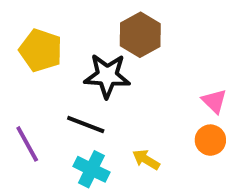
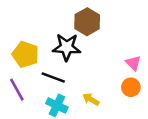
yellow pentagon: (41, 50) -> (25, 54), moved

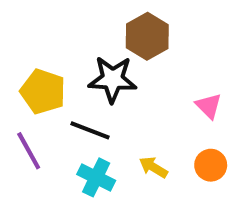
pink triangle: (133, 63) -> (209, 106), moved
orange circle: (131, 87) -> (211, 165), moved

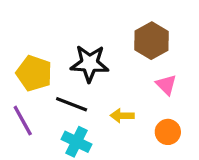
brown hexagon: (147, 36) -> (152, 41), moved
yellow arrow: (153, 167) -> (122, 116), moved, turned -30

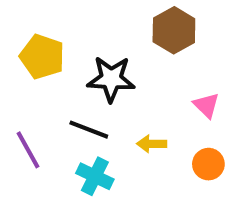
brown hexagon: (152, 41) -> (174, 30), moved
yellow pentagon: (34, 73) -> (42, 57), moved

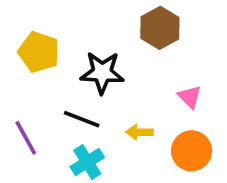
orange circle: (208, 164) -> (192, 151), size x1.4
cyan cross: (95, 176) -> (87, 162), turned 32

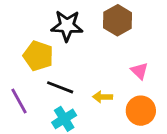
yellow pentagon: (39, 52) -> (38, 56), moved
black star: (102, 73) -> (67, 26), moved

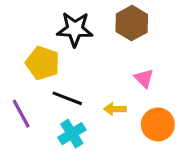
pink triangle: (139, 71) -> (144, 78), moved

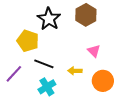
black star: (75, 29) -> (49, 19), turned 30
purple line: (21, 114) -> (14, 74), turned 72

